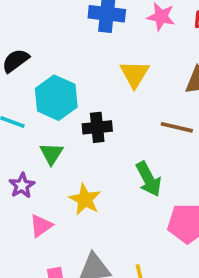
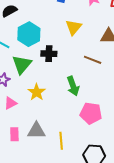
green triangle: (51, 154) -> (22, 64), size x1.5

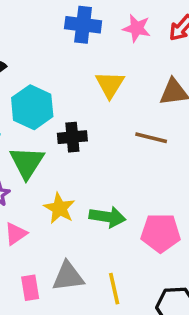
green arrow: (73, 86) -> (107, 217), moved, turned -54

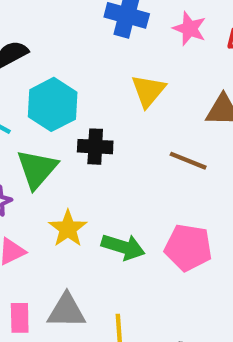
pink pentagon: (161, 233) -> (188, 247), moved

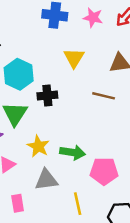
pink pentagon: (188, 247) -> (104, 171), moved
gray triangle: (66, 311) -> (46, 180), moved

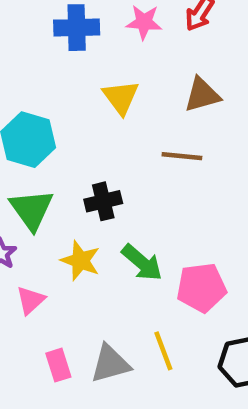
black cross: (47, 96) -> (103, 201), moved
green arrow: (73, 152) -> (142, 263), turned 40
gray triangle: (46, 180) -> (110, 364), moved

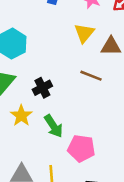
yellow triangle: (121, 97) -> (84, 33), moved
black cross: (103, 201) -> (42, 88), turned -30

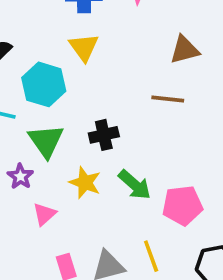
yellow triangle: (84, 33) -> (84, 47), moved
black cross: (42, 88) -> (104, 135), turned 30

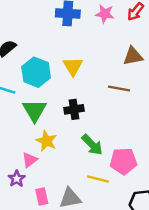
yellow triangle: (84, 47) -> (73, 66), moved
purple star: (20, 176) -> (17, 179), moved
yellow star: (85, 183) -> (46, 141), moved
yellow line: (151, 256) -> (98, 179), moved, turned -60

